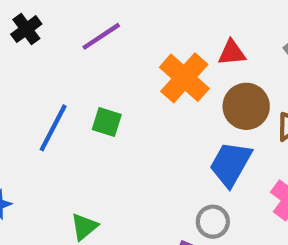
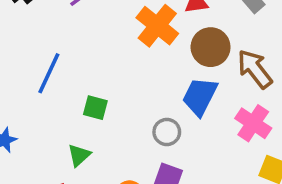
green square: (107, 122) -> (95, 108), moved
gray circle: (213, 222) -> (167, 132), moved

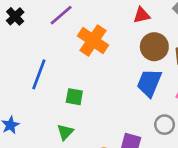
orange cross: (157, 26) -> (93, 40), moved
gray circle: (167, 132) -> (165, 125), moved

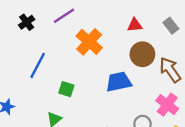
black cross: (15, 16) -> (27, 22), moved
blue trapezoid: (149, 83) -> (119, 82), moved, turned 48

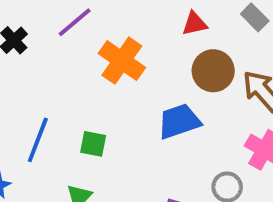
blue line: (38, 65) -> (38, 140), moved

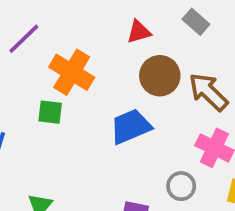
green square: (93, 144) -> (50, 112), moved

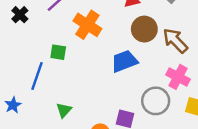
green square: (50, 112) -> (58, 52), moved
gray circle: (181, 186) -> (156, 101), size x1.5

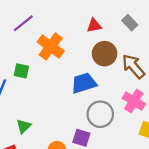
gray circle: (156, 101) -> (100, 114), moved

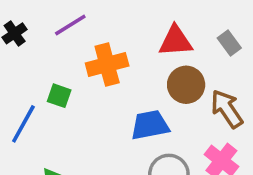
red triangle: (94, 26) -> (176, 41), size x1.5
orange cross: (51, 46) -> (107, 65), turned 32

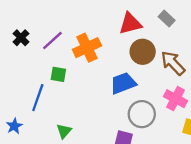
purple line: (70, 25) -> (52, 40), moved

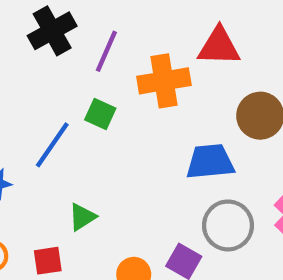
red triangle: (130, 24) -> (219, 47), moved
black cross: (21, 38) -> (52, 31), size x1.5
purple line: (52, 40) -> (106, 51), turned -40

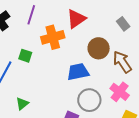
red triangle: (219, 47) -> (76, 19), turned -30
purple line: (106, 51) -> (31, 15), moved

